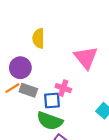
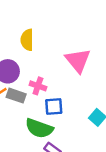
pink cross: (63, 88) -> (38, 86), moved
blue square: (52, 100) -> (54, 106), moved

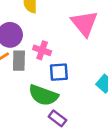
gray rectangle: (16, 96) -> (19, 61), turned 72

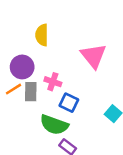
blue square: (59, 72) -> (69, 103), turned 30

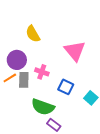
yellow semicircle: (42, 35) -> (33, 34), turned -30
blue square: (69, 103) -> (66, 87), moved

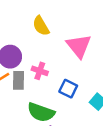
yellow semicircle: (33, 34) -> (41, 26), moved

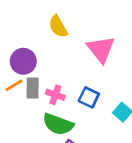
pink cross: (40, 71) -> (55, 95), moved

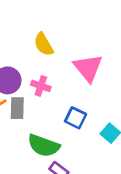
pink cross: (55, 95) -> (41, 86), moved

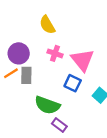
pink triangle: (88, 68) -> (82, 60), moved
pink cross: (41, 86) -> (55, 53), moved

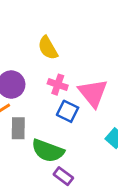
gray rectangle: (26, 75) -> (18, 128), moved
blue square: (73, 83) -> (68, 111), moved

